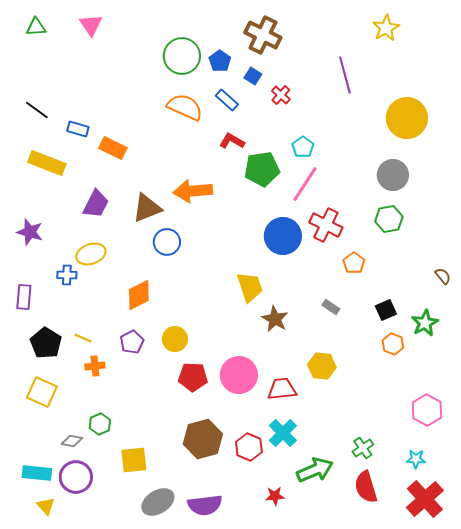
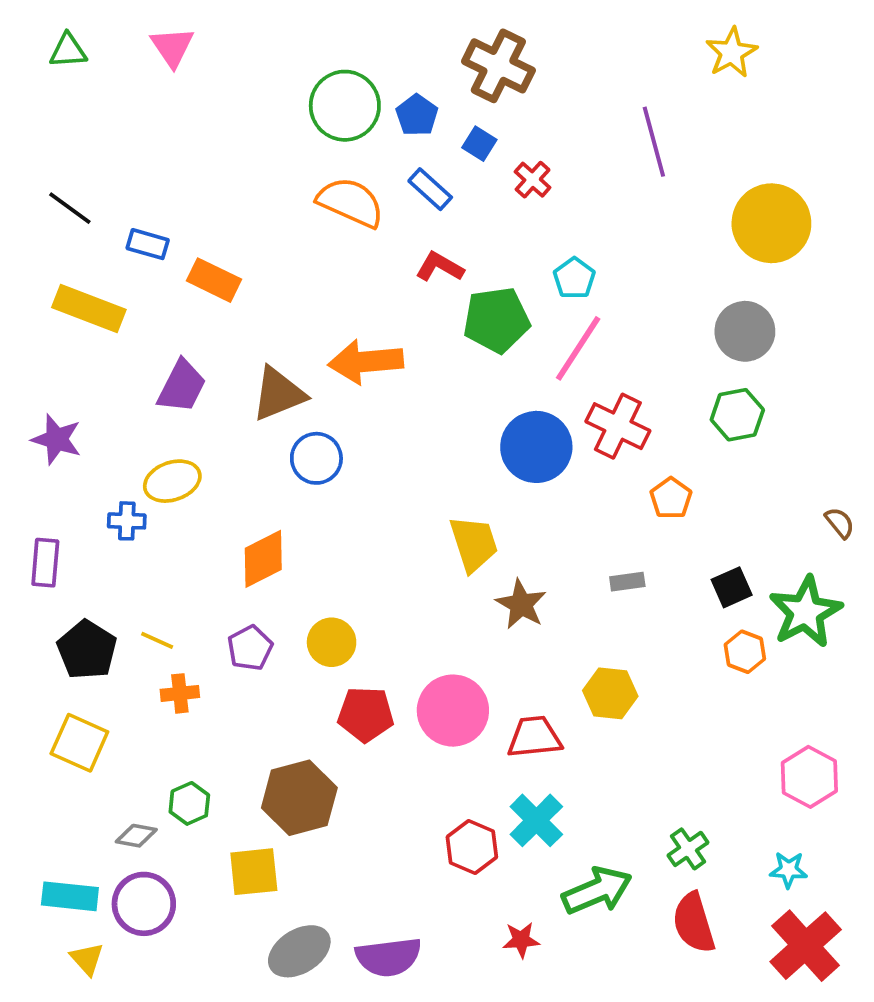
gray rectangle: (331, 307) -> (627, 582), turned -42
green star: (425, 323) -> (806, 612), size x1.4
brown hexagon: (203, 439) -> (299, 798), moved

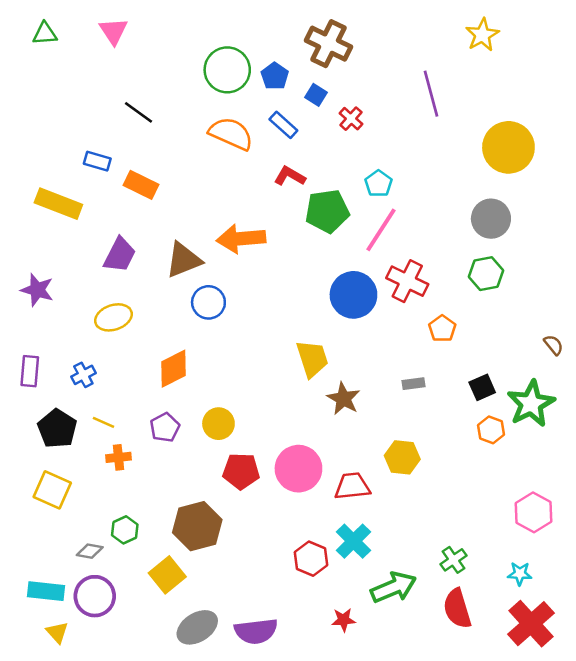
black line: (70, 208) -> (138, 112), moved
blue cross: (127, 521) -> (83, 375), moved, turned -30
yellow square: (254, 872) -> (167, 575), turned -33

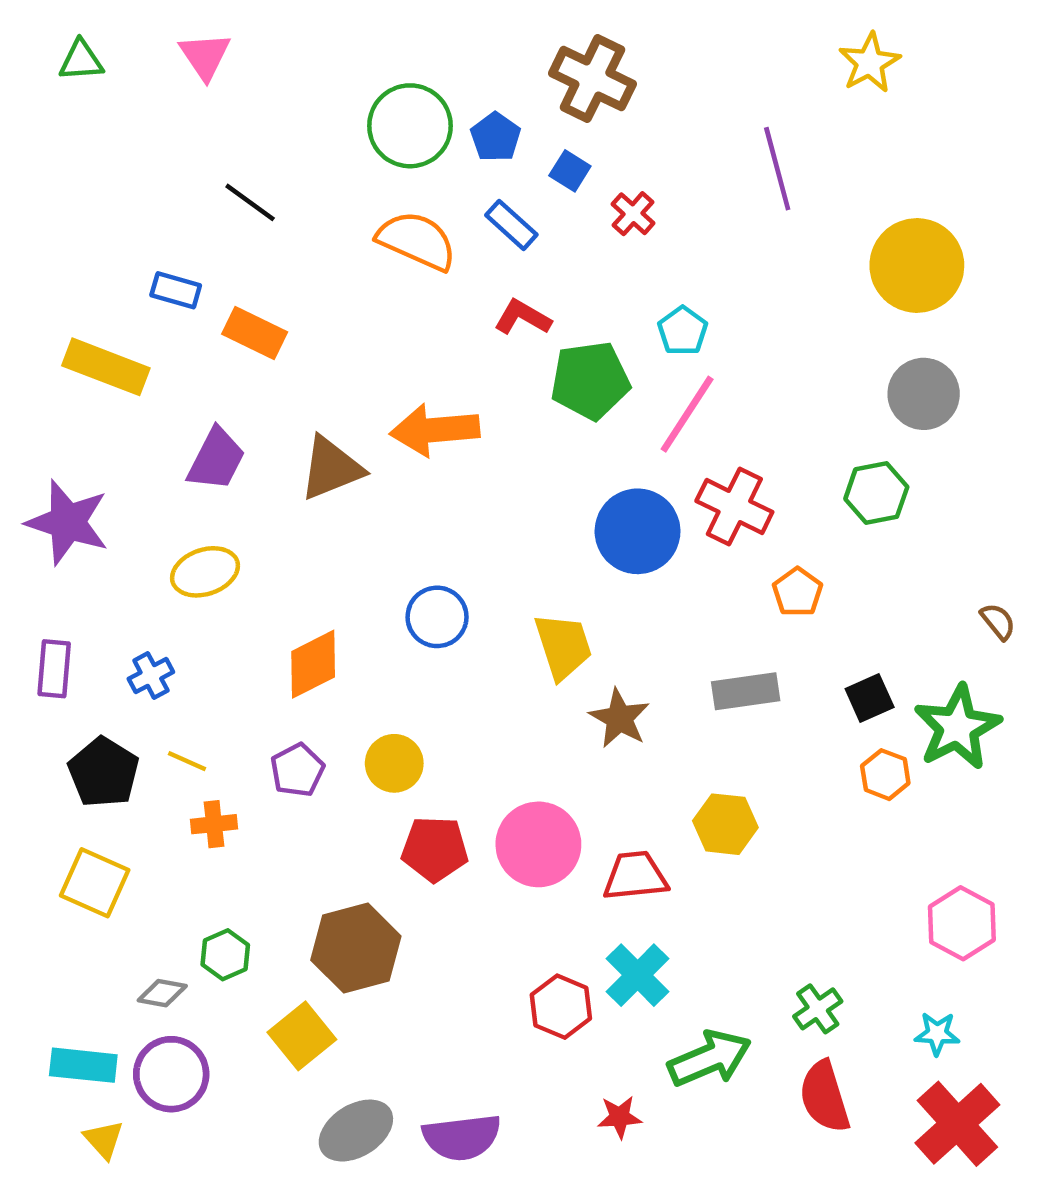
gray circle: (491, 219) -> (924, 394), moved
purple star: (37, 290) -> (68, 522), size x1.4
blue circle: (208, 302) -> (437, 617), moved
gray rectangle: (413, 384) -> (746, 691), size x1.6

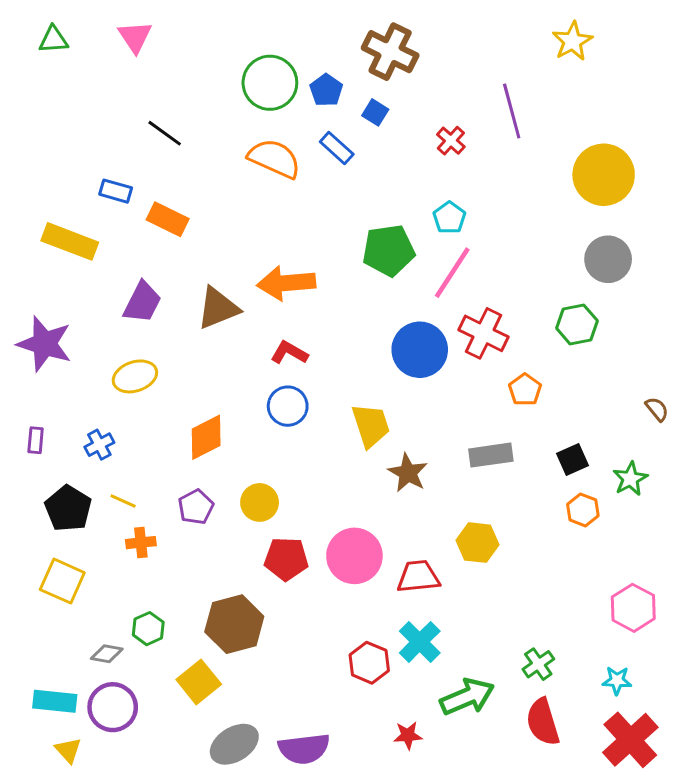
red cross: (633, 214) -> (451, 141), moved
red L-shape: (523, 317) -> (289, 353), moved
purple rectangle: (54, 669) -> (36, 440), size x0.7
green star: (957, 727) -> (630, 479), size x0.6

